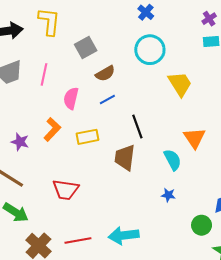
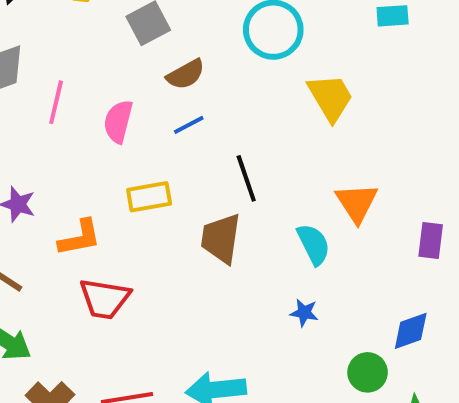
pink line: (44, 74) -> (56, 102), moved
orange L-shape: (52, 129) -> (80, 238), moved, turned 35

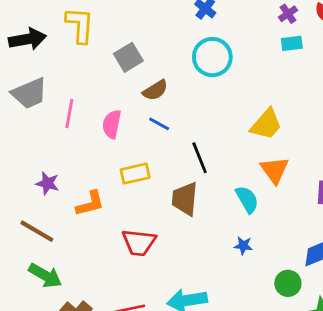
yellow trapezoid: (330, 97) -> (266, 124), moved, turned 75
blue line: (189, 125) -> (159, 124), turned 60
red trapezoid: (105, 299) -> (139, 242), moved

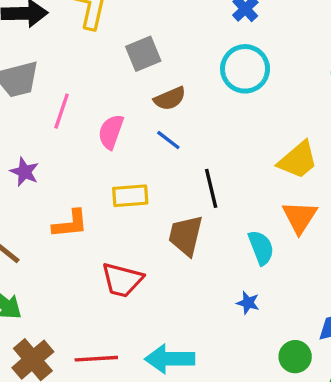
purple star: (47, 183) -> (25, 172), moved

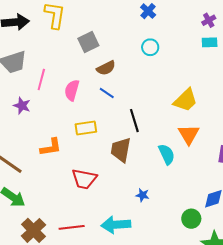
cyan circle: (245, 69) -> (150, 47), size x0.6
purple star: (25, 172) -> (22, 106), moved
blue star: (248, 303) -> (142, 195), moved

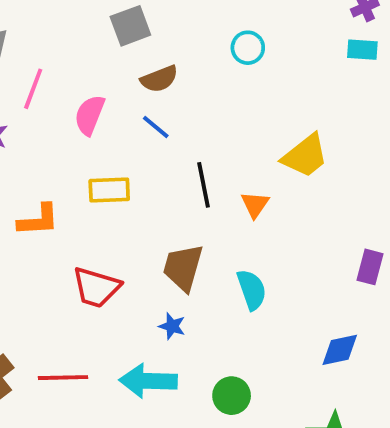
orange triangle: (189, 134) -> (255, 205), moved, size x0.7
brown trapezoid: (121, 150) -> (183, 267), moved
cyan semicircle: (167, 154) -> (252, 290), moved
blue star: (142, 195) -> (172, 326), moved
green circle: (191, 219) -> (232, 396), moved

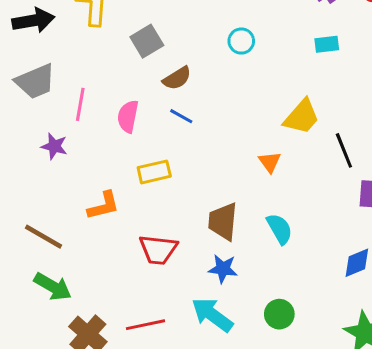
cyan rectangle: (362, 50) -> (327, 44), moved
black line: (203, 185) -> (344, 150), moved
blue star: (172, 326) -> (223, 269), size x1.4
cyan arrow: (148, 381) -> (212, 315), turned 45

